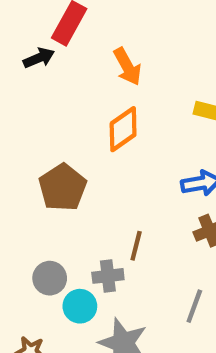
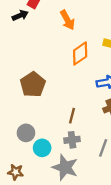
orange diamond: (123, 129) -> (80, 53), moved
gray cross: (108, 276) -> (72, 140), moved

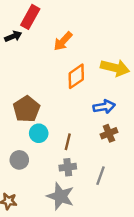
orange arrow: (67, 20) -> (63, 41), turned 72
cyan circle: (42, 148) -> (39, 133), moved

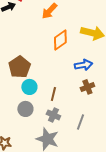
gray circle: (19, 160) -> (25, 109), moved
gray cross: (68, 167) -> (53, 115), turned 32

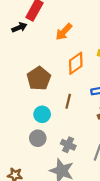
brown pentagon: (19, 67) -> (39, 78), moved
brown line: (53, 94) -> (68, 101), moved

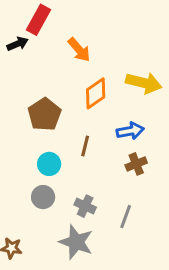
orange arrow: (64, 32) -> (79, 50), turned -84

